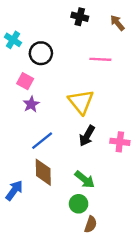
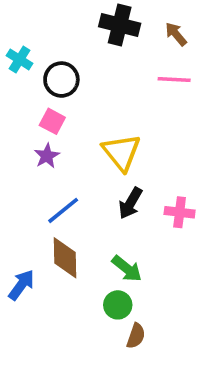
black cross: (80, 17) -> (120, 25), size x1.5
pink line: (100, 59) -> (174, 80), moved
pink square: (25, 81) -> (52, 121), moved

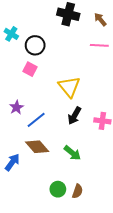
purple star: (47, 156) -> (16, 107), moved
brown diamond: (65, 258) -> (37, 147), turned -40
green circle: (118, 305) -> (58, 189), moved

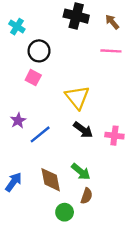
cyan cross: (11, 34) -> (17, 27), moved
black arrow: (74, 116) -> (83, 130), turned -84
brown diamond: (37, 147) -> (51, 180), moved, turned 30
brown semicircle: (78, 191) -> (87, 196), moved

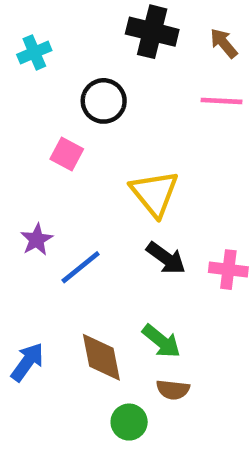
cyan cross: (17, 27) -> (34, 52), turned 35
black circle: (39, 51) -> (104, 101), moved
brown semicircle: (87, 196) -> (173, 390), turned 77

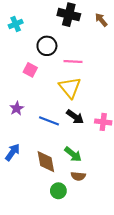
pink line: (221, 101) -> (73, 62), moved
blue line: (81, 267) -> (49, 121), moved, turned 60
blue arrow: (27, 362) -> (13, 152), moved

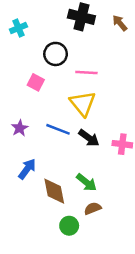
blue line: (49, 121) -> (58, 129), moved
blue arrow: (13, 152) -> (27, 169), moved
brown semicircle: (78, 176) -> (93, 208), turned 152

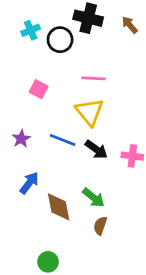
cyan cross: (18, 28) -> (31, 30), moved
black circle: (56, 54) -> (60, 40), moved
brown semicircle: (93, 208) -> (100, 226), turned -49
green circle: (69, 226) -> (48, 262), moved

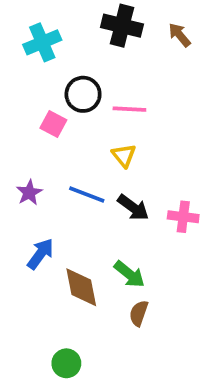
cyan cross: (31, 30) -> (42, 42), size x1.4
black circle: (60, 40) -> (83, 94), moved
yellow triangle: (89, 112) -> (124, 156), size x0.6

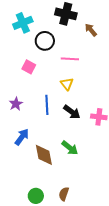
brown arrow: (180, 35) -> (91, 30), moved
black circle: (83, 94) -> (45, 41), moved
blue line: (87, 194) -> (47, 105), turned 66
brown semicircle: (139, 313) -> (64, 194), moved

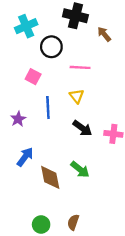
blue line: (47, 105) -> (48, 108), moved

